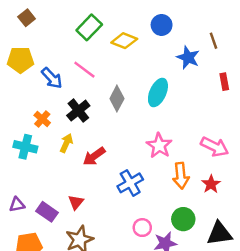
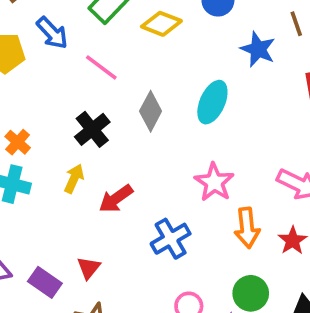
blue arrow: (52, 78) -> (52, 33), moved
orange cross: (42, 119) -> (18, 142), moved

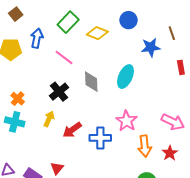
blue arrow: (52, 33) -> (37, 38), turned -126
blue star: (258, 49) -> (151, 47), turned -30
gray diamond: (151, 111) -> (91, 82), turned -30
blue cross: (171, 239) -> (100, 138), moved, turned 30

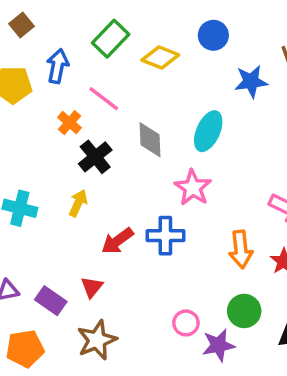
orange cross: (18, 99) -> (70, 123), moved
pink star: (127, 121) -> (193, 188), moved
red arrow: (72, 130) -> (117, 241), moved

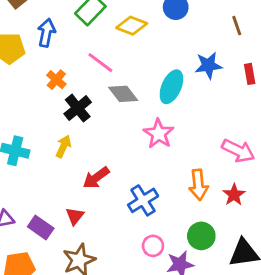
blue star: (251, 82) -> (208, 65), moved
pink line: (104, 99) -> (100, 63), moved
gray diamond: (150, 140) -> (123, 94), turned -36
blue cross: (165, 236) -> (143, 200), moved, turned -32

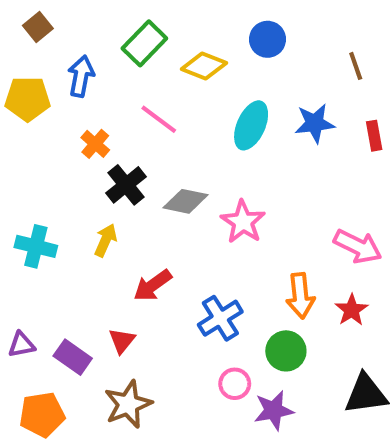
cyan ellipse: (171, 87) -> (251, 125), moved
gray diamond: (123, 94) -> (185, 201), moved, turned -40
green circle: (201, 236) -> (286, 351), moved

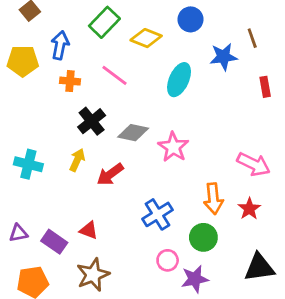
blue star: (315, 123) -> (223, 57), moved
orange cross: (95, 144) -> (70, 81), moved, turned -36
red arrow: (153, 285) -> (110, 174), moved
red triangle: (122, 341) -> (89, 230), turned -48

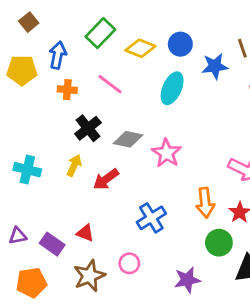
blue circle: (190, 19) -> (180, 44), moved
green circle: (203, 237) -> (219, 243), moved
pink circle: (168, 260) -> (129, 263), moved

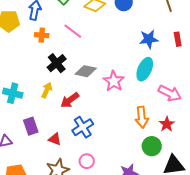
blue star: (215, 66) -> (149, 39), moved
cyan ellipse: (172, 88) -> (145, 69), moved
blue cross: (151, 218) -> (83, 127), moved
purple rectangle: (52, 244) -> (31, 126), moved, turned 36

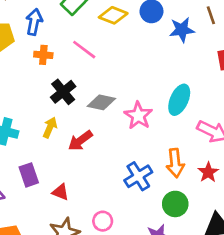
blue star: (149, 39) -> (182, 30), moved
blue cross: (83, 127) -> (138, 176), moved
green circle: (152, 146) -> (175, 204), moved

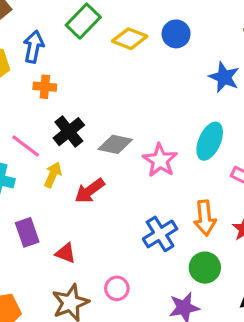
blue star: (182, 30) -> (224, 77), moved, turned 30
pink line: (84, 50) -> (26, 146), moved

